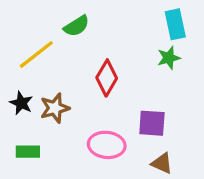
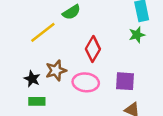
black star: (21, 103) -> (32, 79), moved
pink ellipse: (107, 145) -> (86, 82), moved

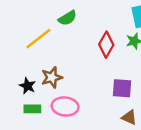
red diamond: (93, 49) -> (106, 45), moved
pink ellipse: (86, 82) -> (65, 106), moved

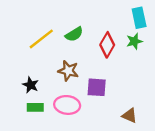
green semicircle: (67, 18) -> (74, 34), moved
brown star: (52, 77) -> (68, 71), moved, turned 30
purple square: (122, 88) -> (97, 87), moved

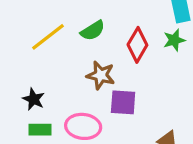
brown star: (68, 71) -> (101, 75), moved

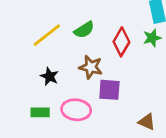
black star: (34, 99) -> (49, 76), moved

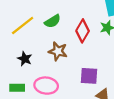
purple square: (109, 90) -> (89, 76), moved

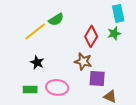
green semicircle: (53, 21) -> (56, 19), moved
brown star: (58, 51) -> (83, 61), moved

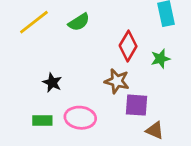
yellow line: (35, 31) -> (34, 22), moved
green star: (114, 33) -> (160, 59), moved

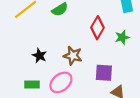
brown star: (117, 81) -> (73, 56), moved
pink ellipse: (80, 118) -> (61, 82), turned -45

